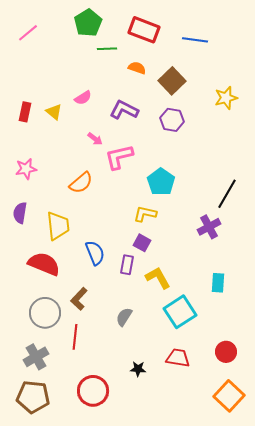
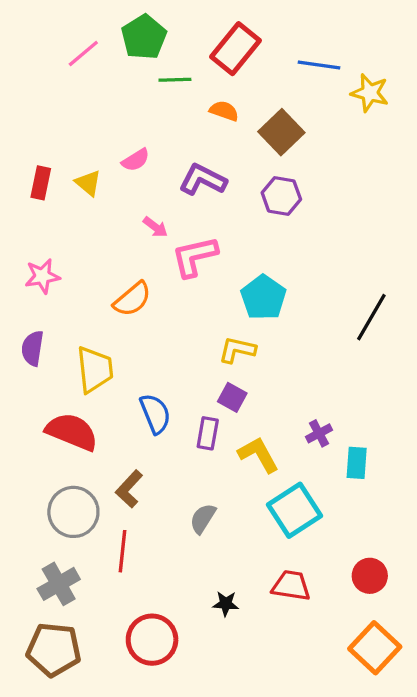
red rectangle: (144, 30) -> (236, 49), turned -72
pink line: (28, 33) -> (83, 54), moved
yellow star: (226, 98) -> (370, 93), moved, turned 30
purple cross: (209, 227) -> (319, 433), moved, size x0.7

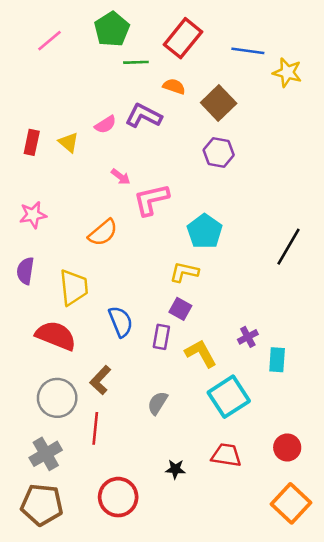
pink line: (83, 54) -> (49, 41), moved
purple L-shape: (203, 180) -> (144, 116), moved

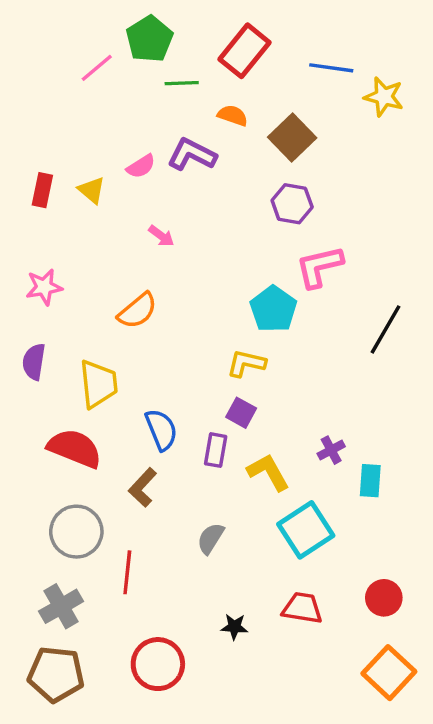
pink line: (49, 41) -> (97, 68), moved
pink L-shape: (151, 200) -> (319, 267), moved
brown L-shape: (100, 380) -> (143, 487), moved

